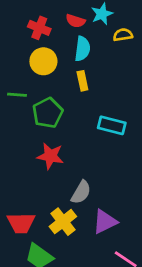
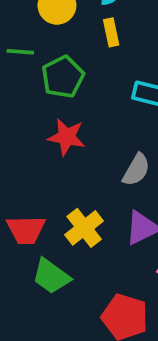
gray semicircle: (81, 192) -> (136, 170), moved

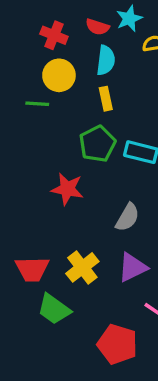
green line: (20, 52) -> (37, 104), moved
green pentagon: (63, 77) -> (97, 144), moved

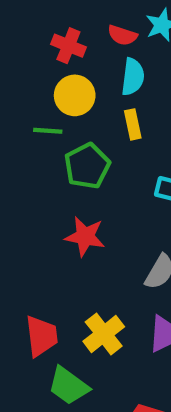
green pentagon: (97, 144) -> (87, 166), moved
red trapezoid: (32, 269) -> (41, 336), turned -96

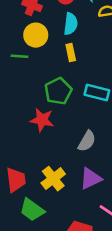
green pentagon: (87, 166) -> (58, 91), moved

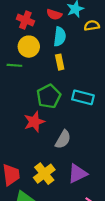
red star: (42, 120) -> (34, 122), turned -30
gray semicircle: (87, 141) -> (63, 139), moved

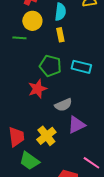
green pentagon: (49, 96) -> (50, 66), turned -30
gray semicircle: (63, 139) -> (63, 105), turned 36
purple triangle: (77, 174) -> (76, 125), moved

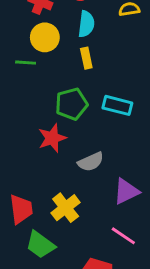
green pentagon: (50, 66) -> (71, 104), turned -30
purple triangle: (76, 125) -> (126, 191), moved
pink line: (91, 163) -> (123, 236), moved

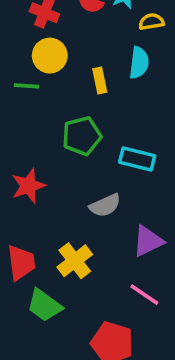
cyan semicircle: (86, 24) -> (139, 63), moved
cyan rectangle: (117, 105) -> (137, 159), moved
red star: (52, 138) -> (28, 186), moved

